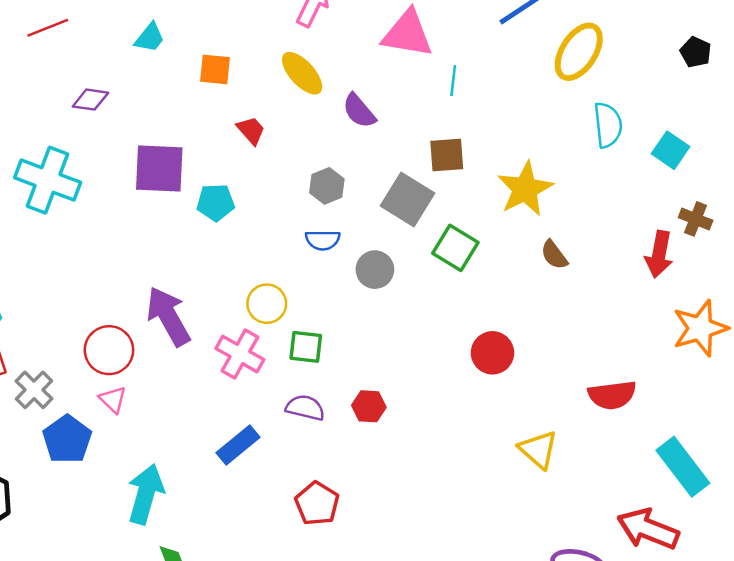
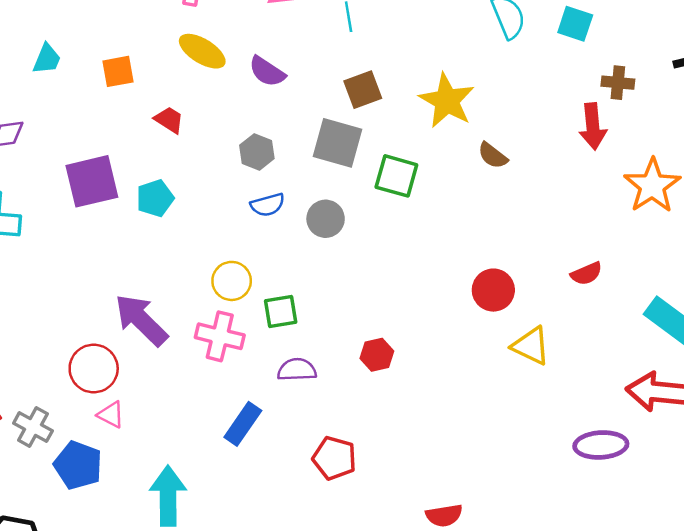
red circle: (492, 353) -> (493, 290), moved
red semicircle: (612, 395) -> (586, 274), size x0.7
red hexagon: (369, 406) -> (377, 355), moved

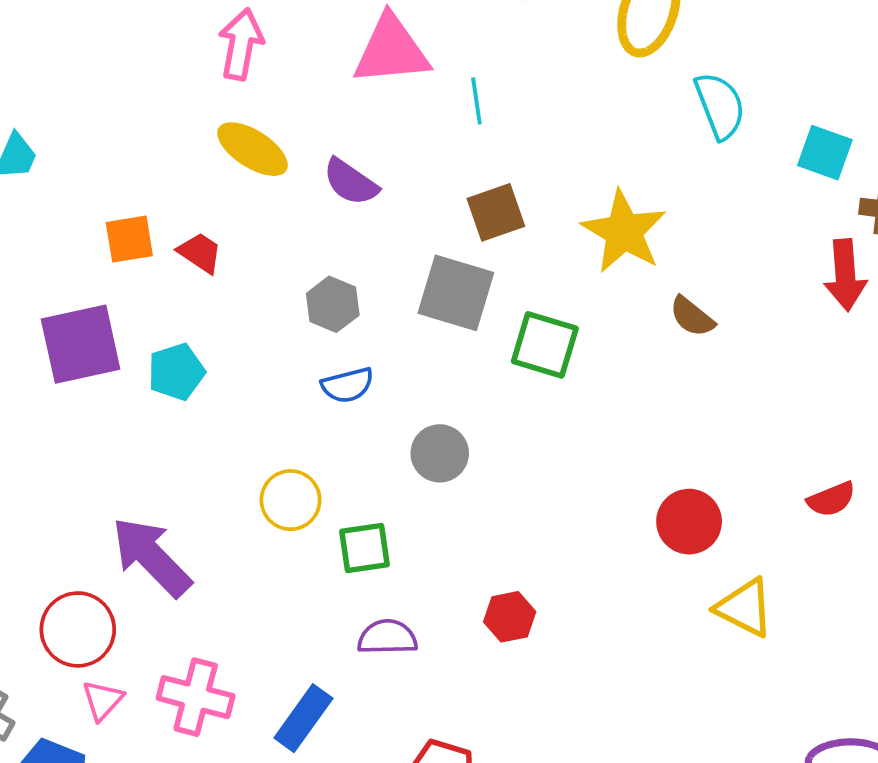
cyan square: (575, 24) -> (825, 153), moved
orange square: (118, 71) -> (129, 239), moved
gray circle: (326, 219) -> (440, 453), moved
pink cross: (220, 336) -> (196, 697), moved
pink triangle: (111, 415) -> (103, 700), turned 44

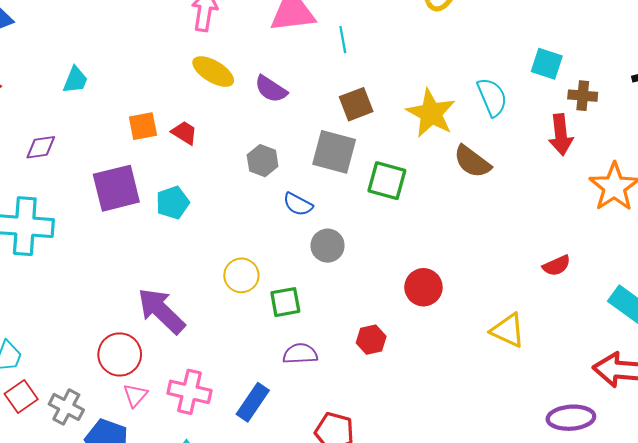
cyan semicircle: (720, 106) -> (492, 97), moved
brown semicircle: (692, 317) -> (472, 162), size x1.4
blue semicircle: (347, 385) -> (298, 204), moved, turned 44
red circle: (689, 522) -> (423, 287), moved

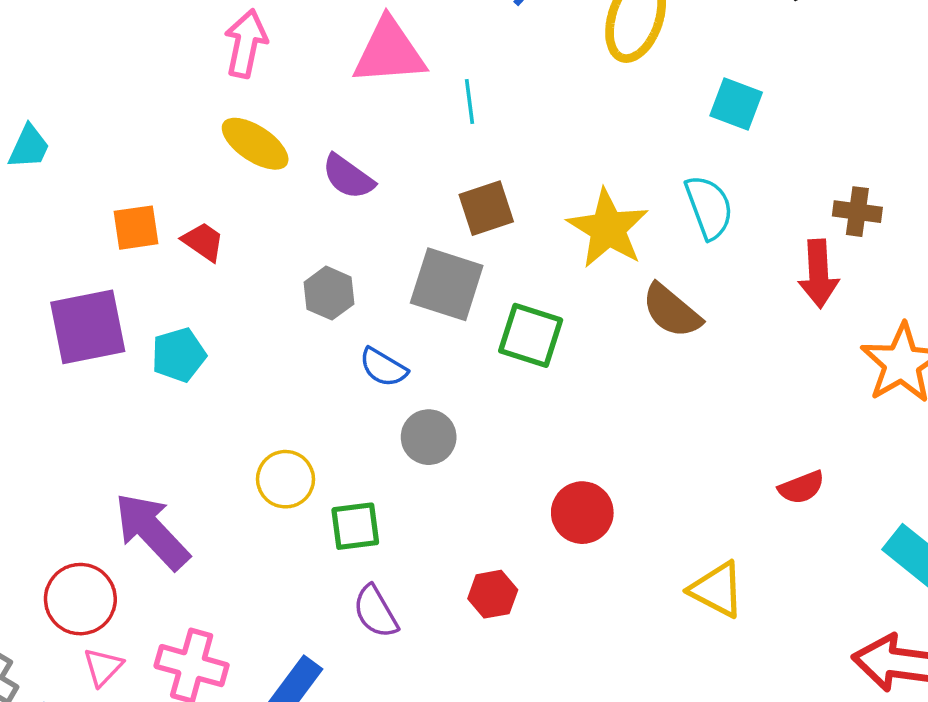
cyan square: (547, 64) -> (736, 104), moved
purple semicircle: (300, 354) -> (376, 612), turned -120

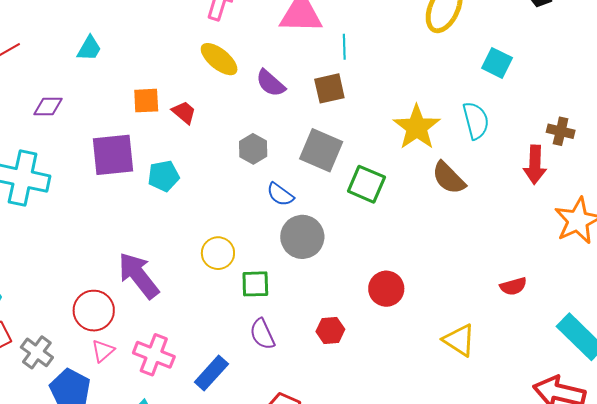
brown square: (486, 208) -> (329, 88), moved
gray circle: (429, 437) -> (302, 237), size x1.4

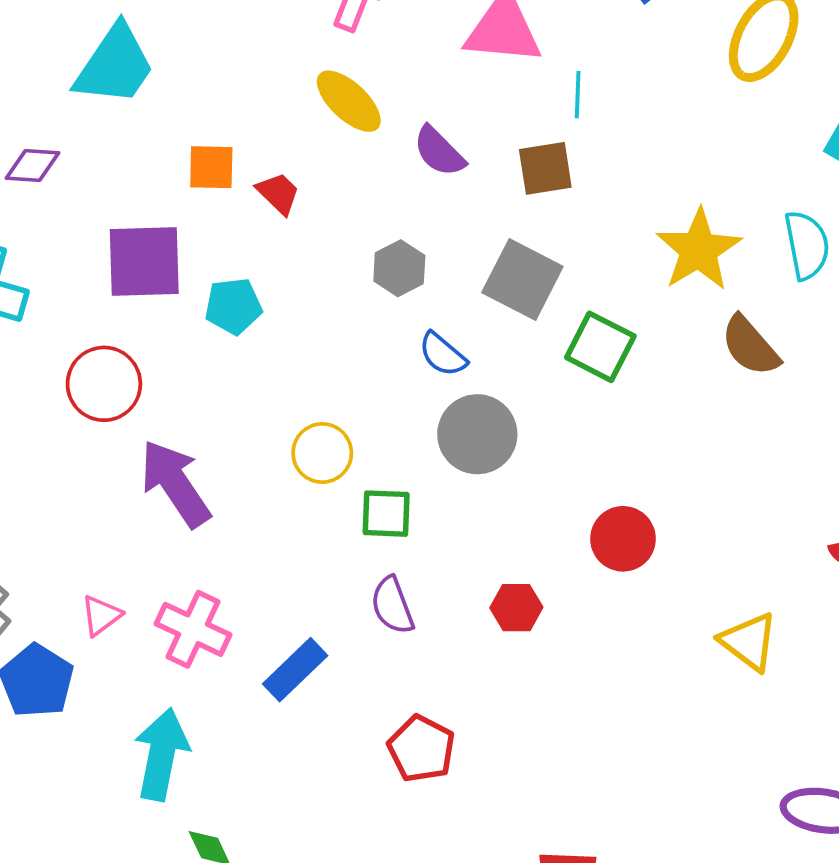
cyan trapezoid: (89, 48) -> (115, 65), size x1.8
red circle: (94, 311) -> (104, 384), moved

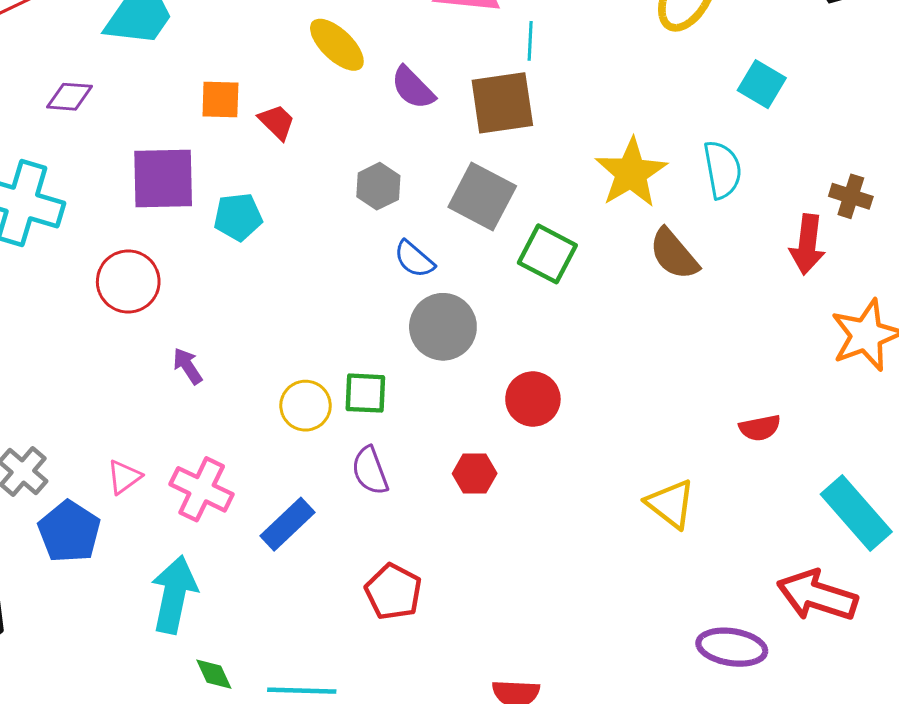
brown square: (545, 168) -> (502, 103), size x1.4
yellow circle: (322, 453) -> (306, 406), moved
purple arrow: (175, 483) -> (188, 366), size x0.5
red circle: (623, 539) -> (533, 399), moved

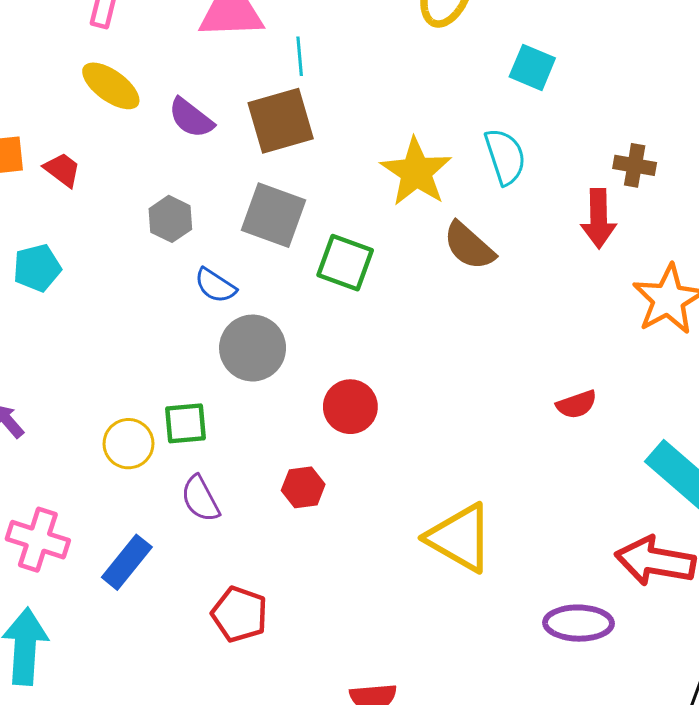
yellow triangle: (671, 504) -> (460, 538), moved, size x1.4

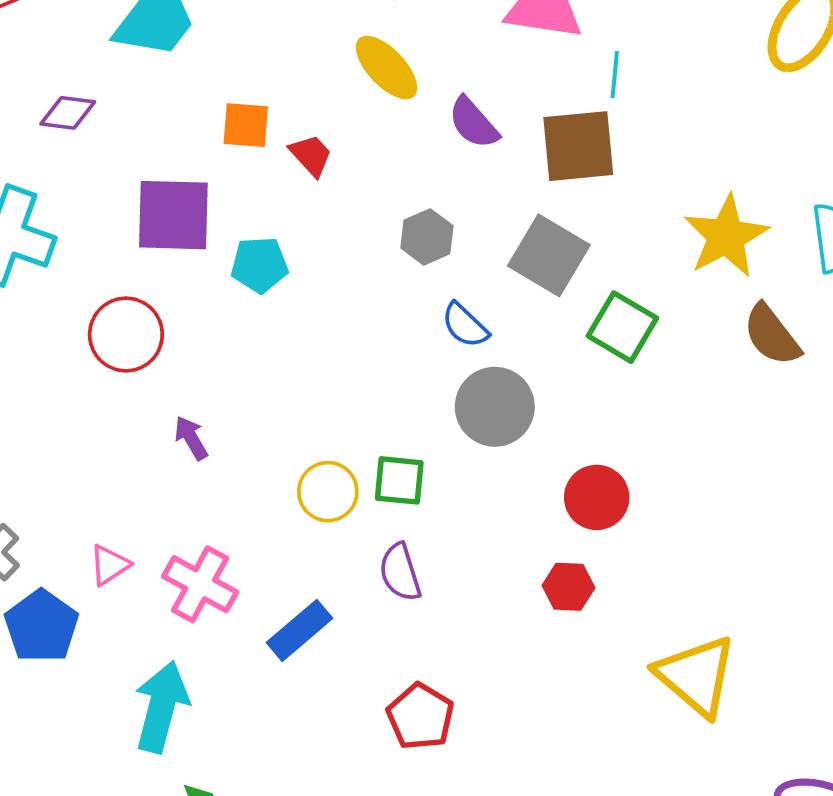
red hexagon: (303, 487) -> (568, 587), moved

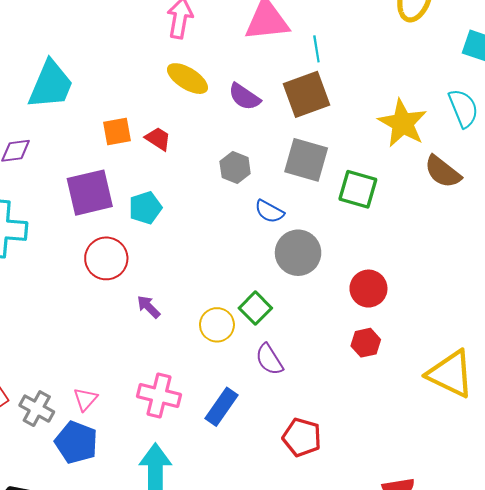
red circle: (126, 335) -> (106, 258), moved
purple arrow: (191, 438) -> (148, 307), moved
green square: (399, 480) -> (255, 308), turned -36
pink triangle: (109, 565) -> (85, 399), moved

